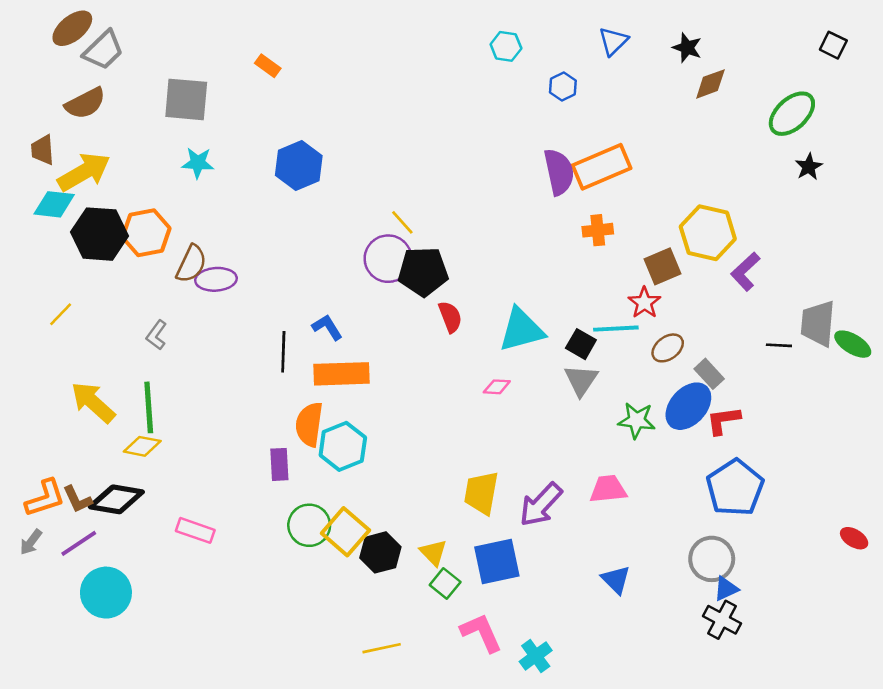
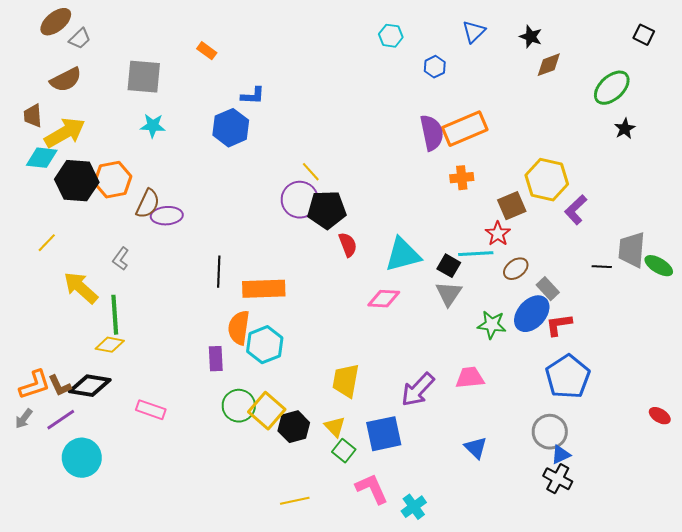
gray trapezoid: (103, 50) -> (80, 39), size x0.7
blue L-shape: (327, 327) -> (253, 96), moved, turned 125
pink diamond: (497, 387) -> (384, 299), size x1.5
yellow arrow: (93, 402) -> (81, 288), moved
yellow trapezoid: (481, 493) -> (346, 381), moved

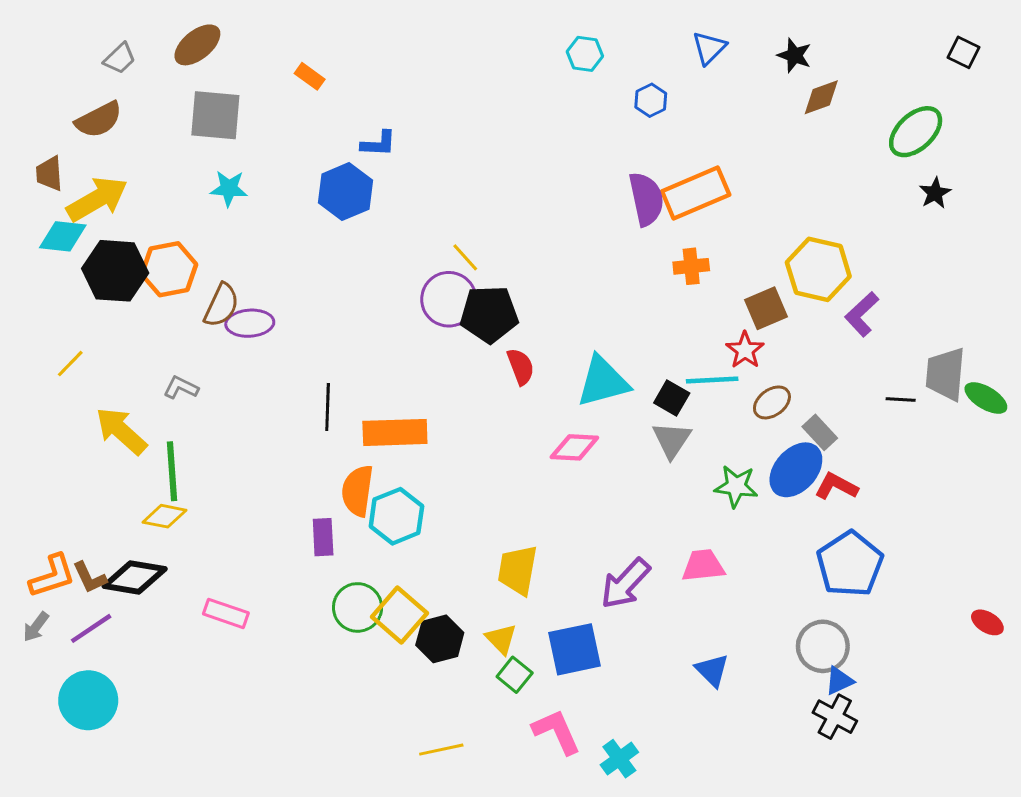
brown ellipse: (56, 22) -> (197, 45), moved
gray L-shape: (121, 259) -> (181, 388), turned 80
red L-shape: (559, 325) -> (836, 486), turned 36
cyan circle: (82, 458) -> (88, 700), moved

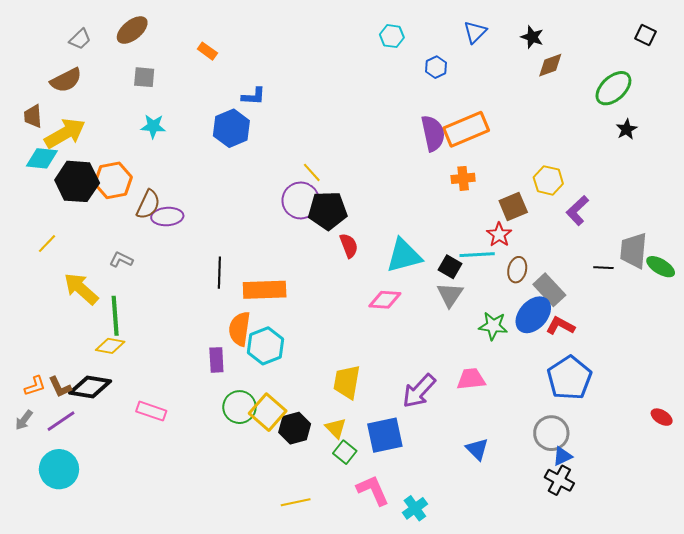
gray square: (215, 115) -> (144, 77), size x0.6
yellow hexagon: (818, 269) -> (548, 180), size x0.7
brown ellipse: (772, 402) -> (517, 270), turned -40
gray rectangle: (820, 432) -> (549, 290), size x1.4
orange L-shape: (52, 576) -> (35, 386), size x0.7

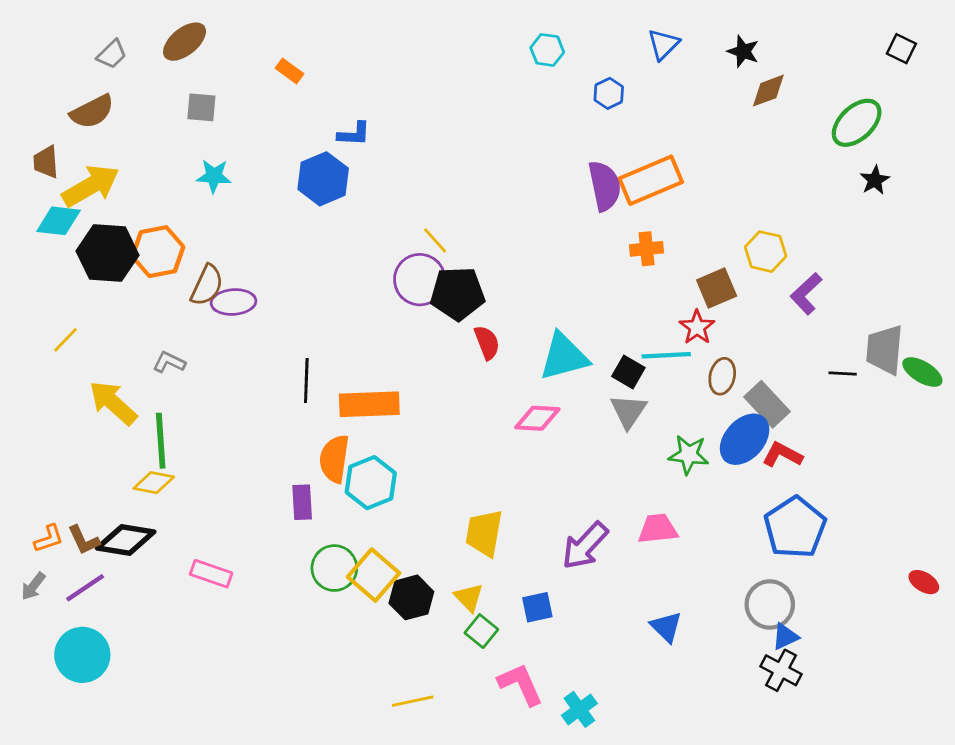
blue square: (385, 435) -> (537, 607), size x0.6

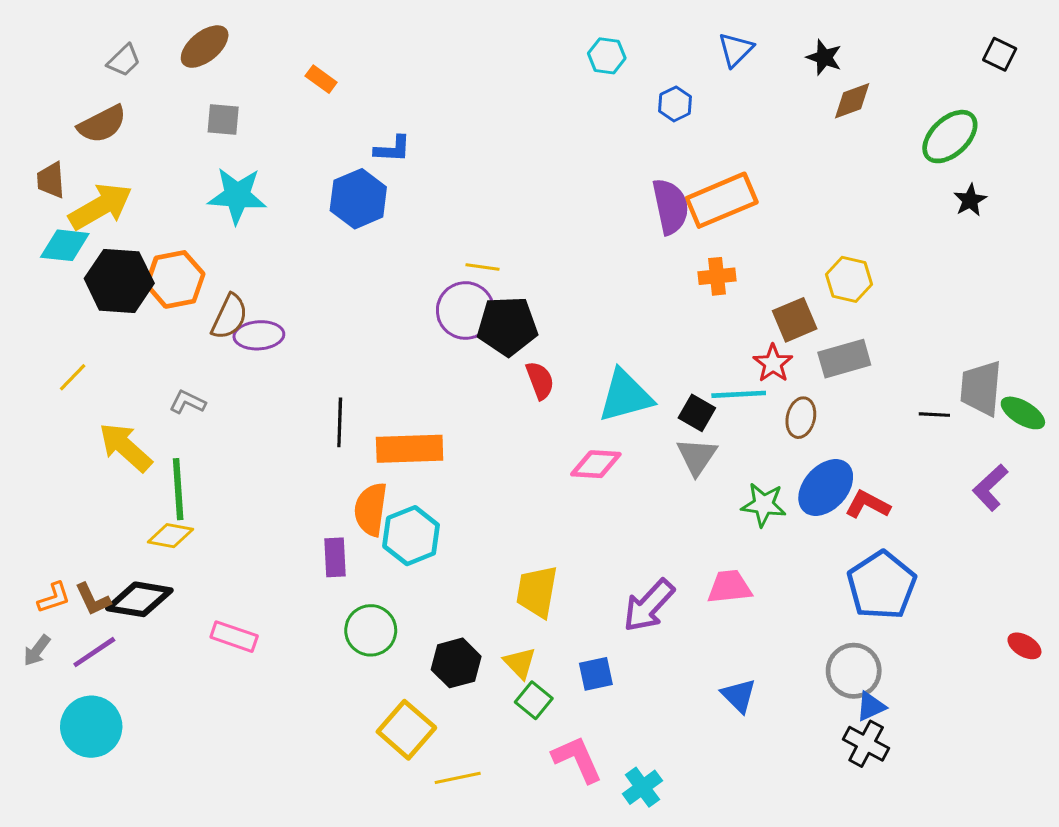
cyan star: (214, 176) -> (237, 196), size x1.5
yellow line: (435, 240) -> (483, 267), turned -40
purple L-shape: (806, 294) -> (990, 488), moved
gray rectangle: (767, 404) -> (844, 359), moved, turned -63
yellow square: (374, 575) -> (406, 730), moved

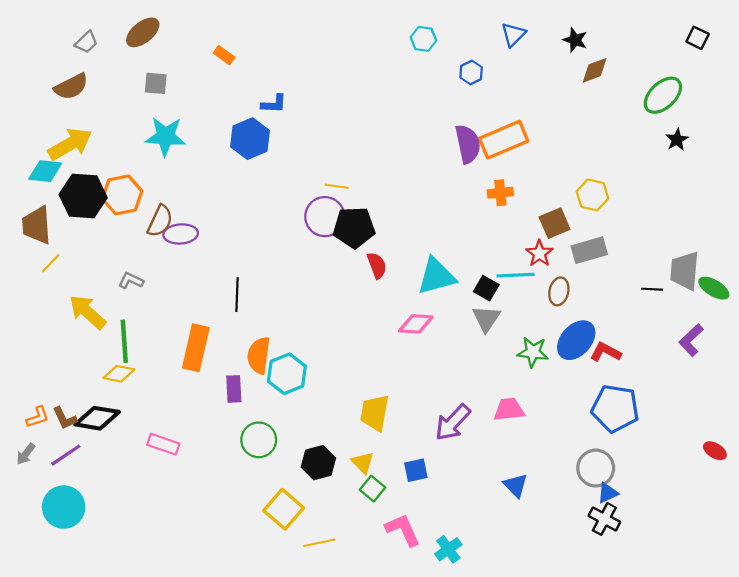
brown trapezoid: (51, 180) -> (37, 225), moved, size x1.5
orange rectangle: (410, 449) -> (196, 348), moved, turned -75
blue pentagon: (882, 585) -> (615, 408), turned -30

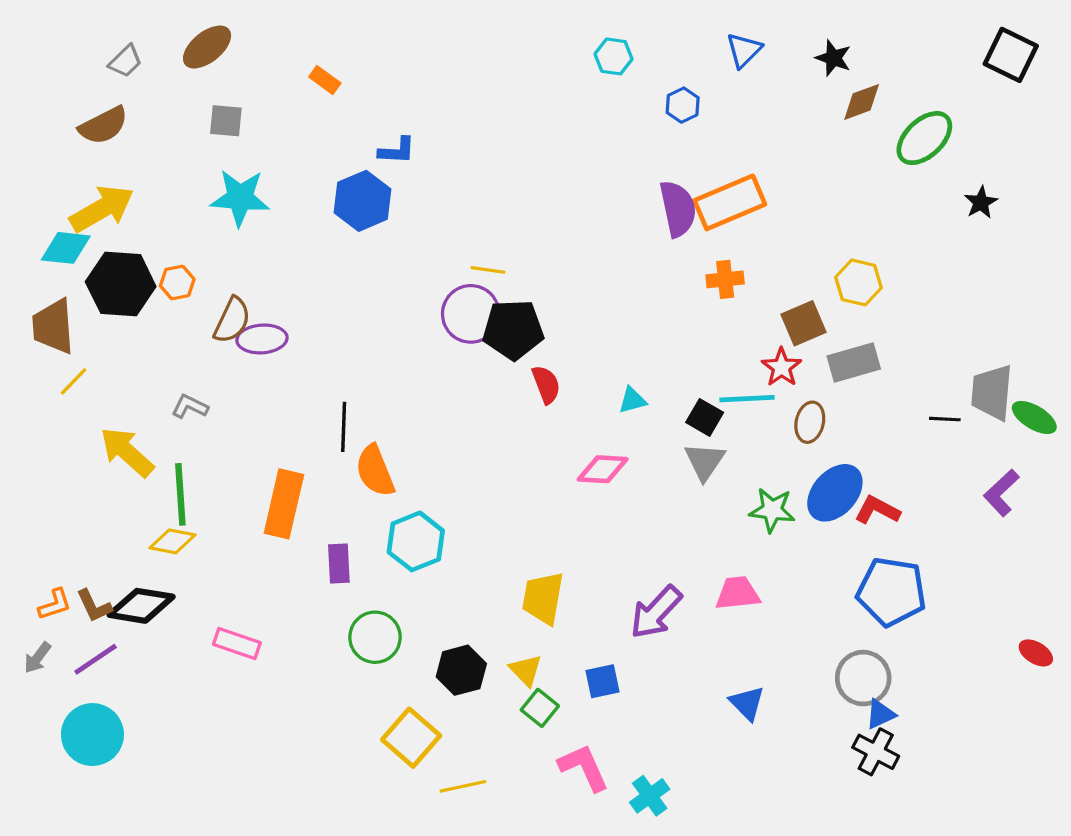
black square: (698, 38) -> (1011, 55), size x1.6
green ellipse: (663, 95) -> (924, 138), moved
orange hexagon: (122, 195) -> (177, 282), size x0.6
cyan triangle: (436, 276) -> (632, 400), size x0.5
orange semicircle: (259, 355) -> (375, 471), moved, turned -30

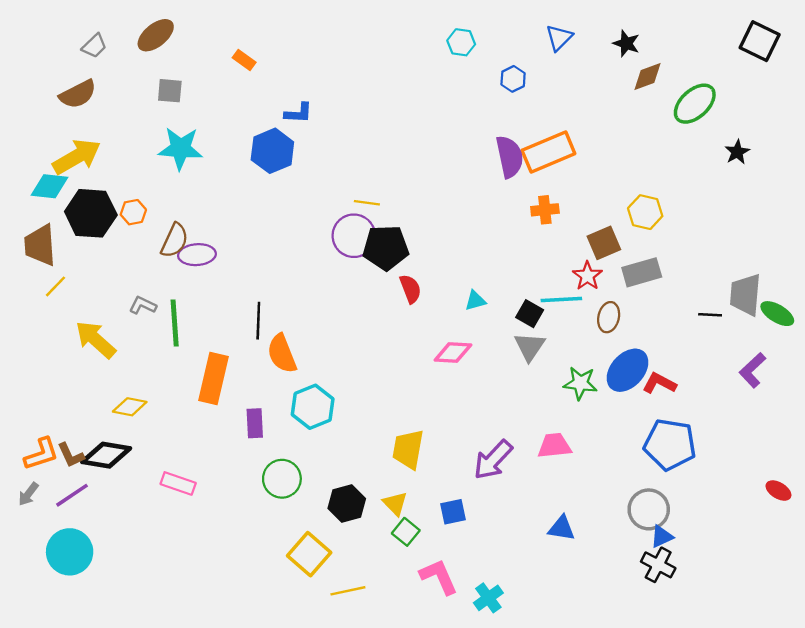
green line: (180, 494) -> (175, 323), moved
orange L-shape: (55, 604) -> (41, 454), size x1.4
blue triangle: (747, 703) -> (561, 528), turned -36

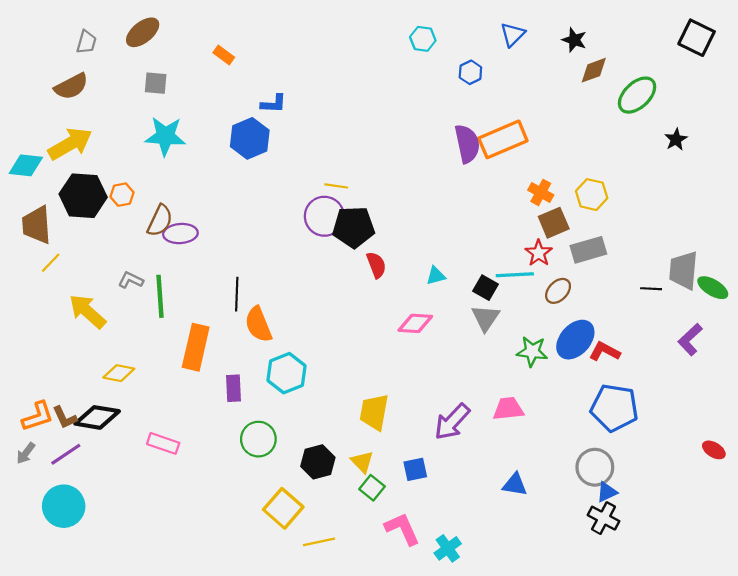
gray trapezoid: (94, 46) -> (86, 42), turned -30
cyan diamond: (50, 186) -> (26, 165), moved
orange cross: (545, 210) -> (541, 192), moved, turned 35
brown ellipse: (609, 317) -> (558, 291), turned 32

